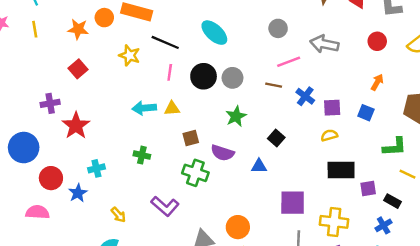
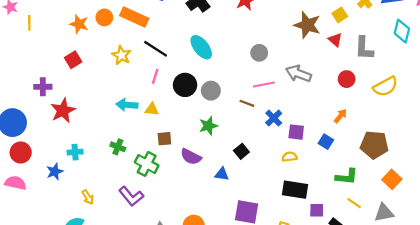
yellow line: (35, 29) -> (29, 23), moved
green cross: (195, 173) -> (147, 164), moved
red circle: (51, 178) -> (21, 153), moved

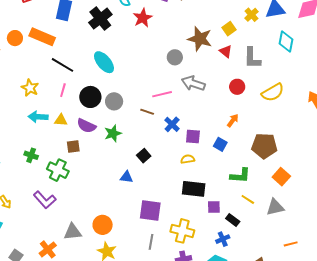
gray circle: (259, 53) -> (175, 57), moved
yellow star: (121, 55) -> (30, 88), moved
purple semicircle: (191, 157) -> (86, 126), moved

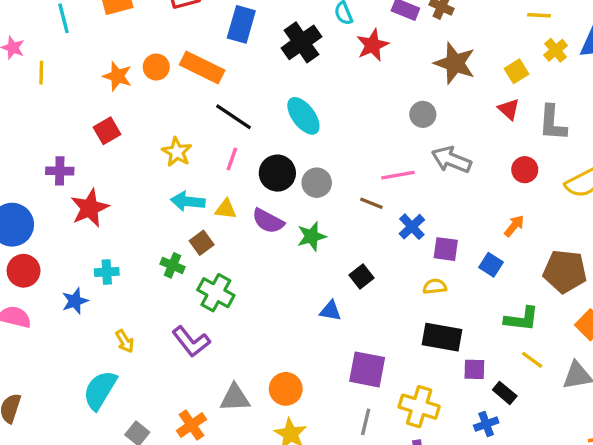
brown star: (200, 39) -> (455, 63), moved
brown square: (73, 147) -> (202, 243), moved, turned -32

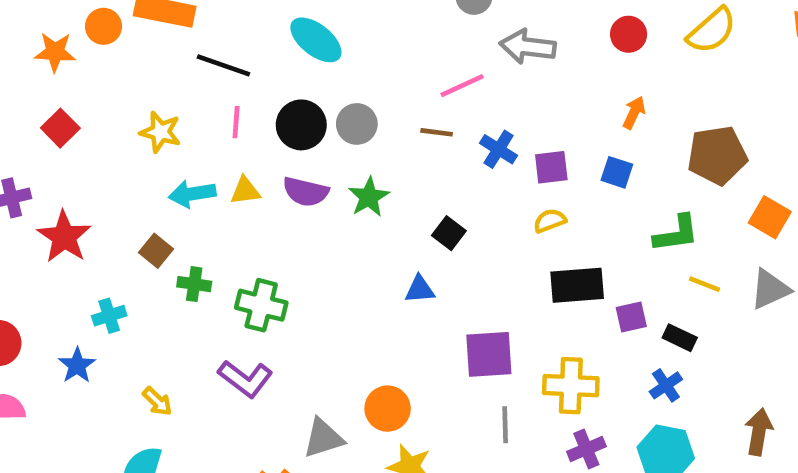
brown square: (202, 243) -> (156, 251), moved

